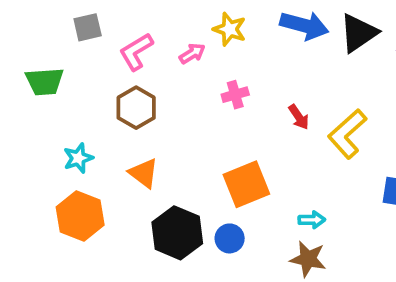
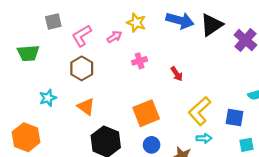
yellow L-shape: (347, 134) -> (200, 111), moved
orange hexagon: (80, 216) -> (26, 137), moved
cyan arrow: (312, 220) -> (204, 138), moved
blue circle: (230, 238) -> (152, 145), moved

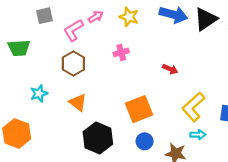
pink arrow: (114, 37) -> (96, 17), moved
pink cross: (140, 61) -> (121, 52), moved
red arrow: (177, 74) -> (170, 69), turned -32

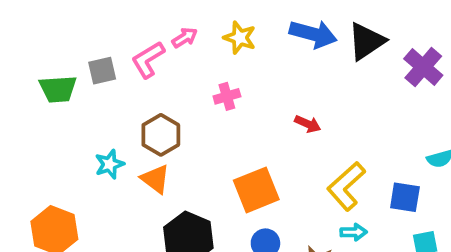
gray square: (44, 16) -> (102, 71), moved
brown hexagon: (73, 64) -> (161, 135), moved
cyan star: (39, 94) -> (109, 164), moved

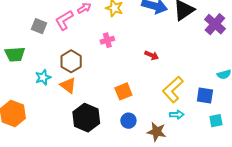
gray square: (102, 71) -> (39, 26), turned 35
green trapezoid: (58, 89) -> (15, 54), moved
orange square: (256, 190) -> (123, 91), size x0.7

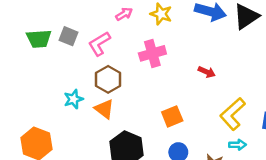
pink L-shape: (64, 20) -> (99, 44), moved
pink cross: (107, 40) -> (152, 53), size x1.5
green trapezoid: (15, 54) -> (39, 39), moved

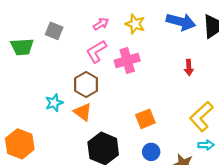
gray square: (69, 36) -> (54, 31), moved
pink L-shape: (99, 44) -> (96, 51), moved
red arrow: (207, 72) -> (189, 67), moved, turned 63

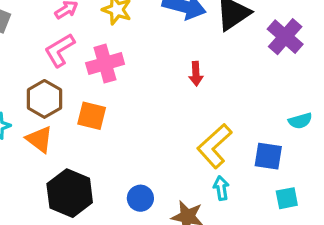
orange square: (145, 119) -> (92, 116), moved, turned 36
cyan arrow: (206, 145) -> (221, 188), turned -98

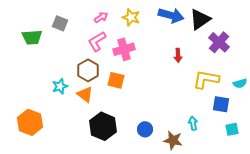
purple cross: (285, 37) -> (219, 42), moved
yellow L-shape: (214, 146) -> (206, 79), moved, turned 52

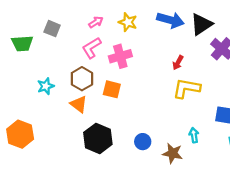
red arrow: (178, 55) -> (178, 63), turned 32
yellow L-shape: (206, 79) -> (186, 88), moved
cyan star: (60, 86) -> (46, 86), moved

